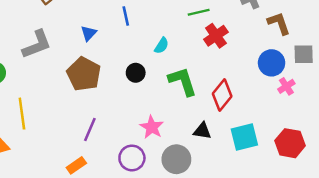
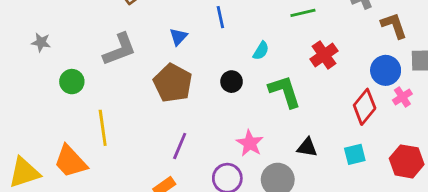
red cross: (216, 36) -> (324, 55), moved
red diamond: (222, 95) -> (365, 107), moved
cyan square: (244, 137) -> (355, 154), size x0.7

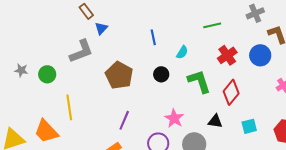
blue line: (220, 17) -> (153, 37), moved
blue triangle: (178, 37) -> (101, 28), moved
gray star: (41, 42) -> (21, 70), moved
blue circle: (386, 70) -> (260, 55), moved
red diamond: (365, 107) -> (231, 92), moved

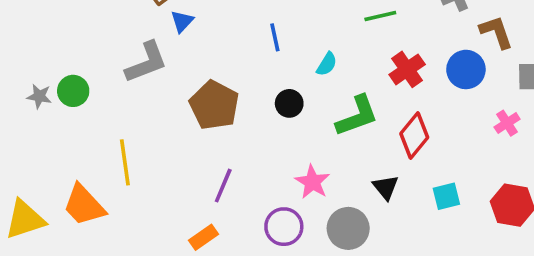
green circle: (47, 74) -> (73, 91), moved
green L-shape: (199, 81) -> (357, 116), turned 88
black triangle: (215, 121) -> (386, 187), turned 42

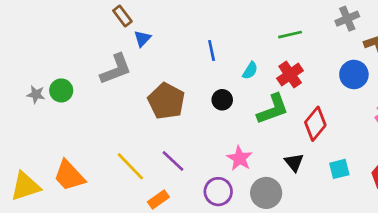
red cross: (407, 69) -> (290, 75), moved
yellow line: (125, 162) -> (130, 166), moved, turned -36
purple line: (223, 186) -> (173, 161), turned -70

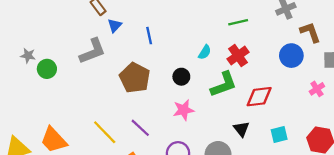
blue line: (212, 51) -> (149, 36), moved
gray star: (36, 94) -> (28, 56), moved
red diamond: (315, 124) -> (259, 97), turned 44
pink star: (239, 158) -> (184, 110), moved, turned 30

